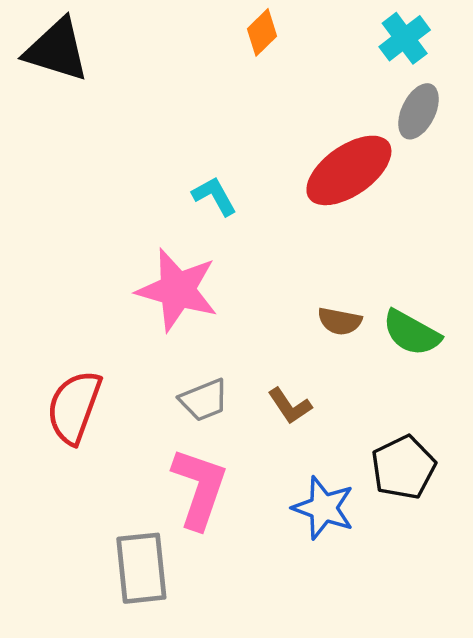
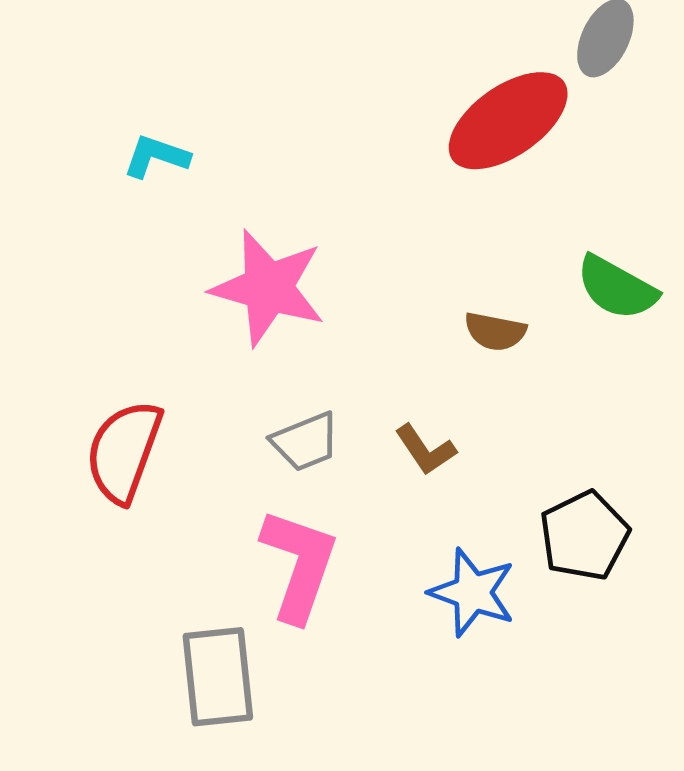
cyan L-shape: (214, 196) -> (156, 156), moved, turned -42
green semicircle: (412, 333) -> (617, 288), moved

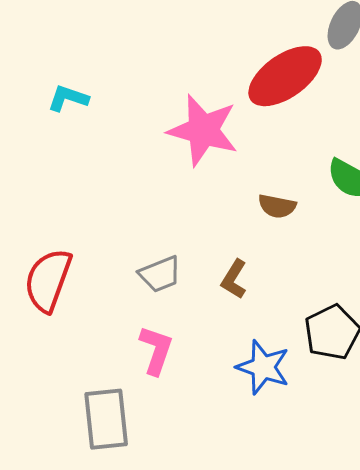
pink star: (268, 288) -> (203, 130), moved
brown L-shape: (425, 450) -> (234, 279), turned 66
pink L-shape: (299, 565) -> (156, 350), size x0.7

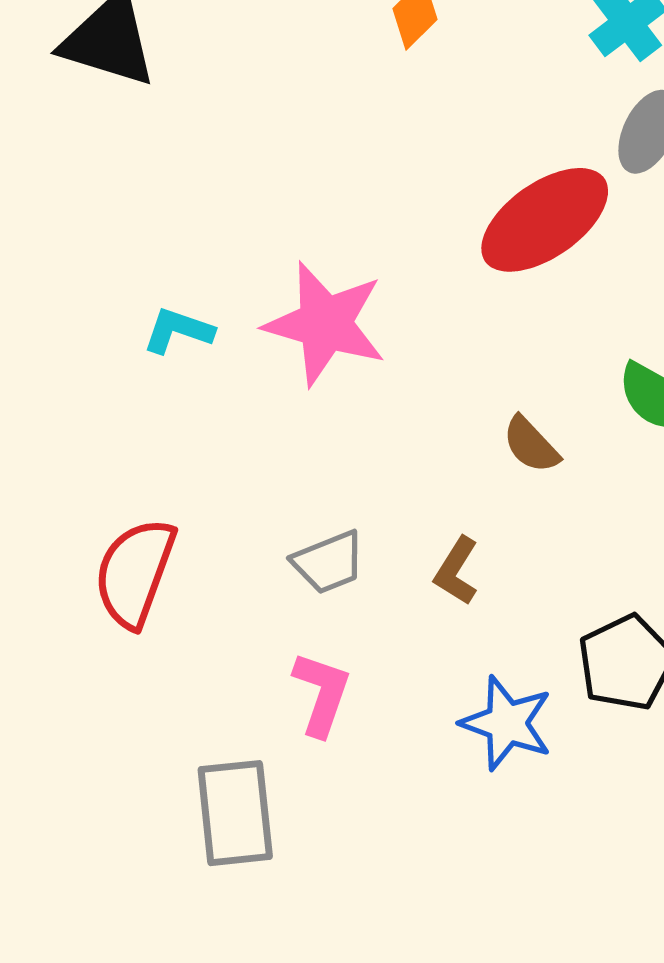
cyan L-shape: (68, 98) -> (178, 331), moved
pink star: (203, 130) -> (325, 324), moved
brown semicircle: (277, 206) -> (531, 445), turned 36

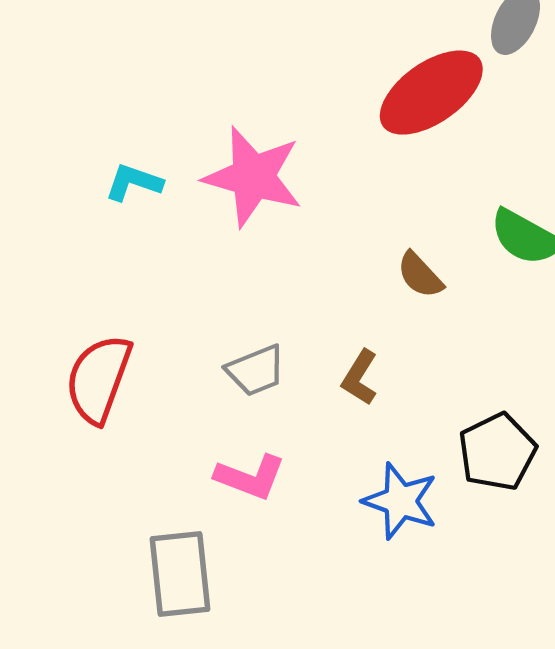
pink L-shape: (322, 694) -> (250, 477), turned 92

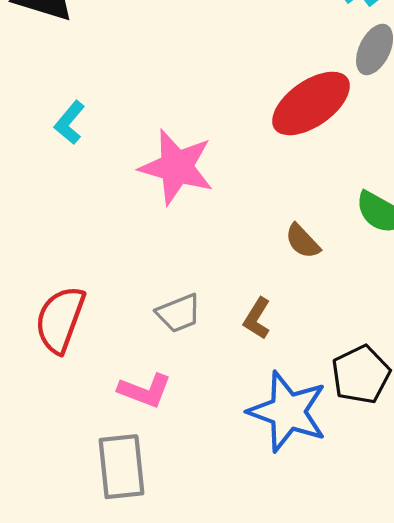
cyan L-shape: (134, 182) -> (70, 123), moved, turned -69
pink L-shape: (250, 477) -> (145, 390), moved
blue star: (400, 501) -> (288, 412), size x1.4

